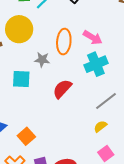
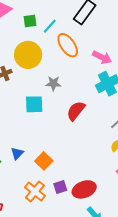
orange ellipse: (64, 42) -> (68, 45), moved, turned -35

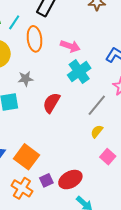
orange ellipse: (68, 45) -> (35, 39), turned 35
orange square: (44, 161) -> (27, 157), size x1.4

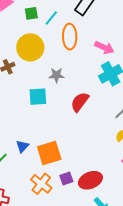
orange square: (27, 157) -> (49, 153), turned 30

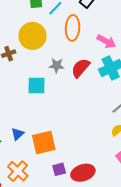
red semicircle: (80, 102) -> (80, 68), moved
orange cross: (41, 184) -> (18, 171), moved

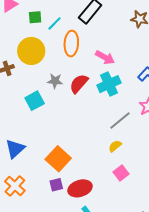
cyan square: (36, 86) -> (35, 101), turned -30
blue triangle: (18, 134) -> (15, 149), size x1.5
orange square: (44, 143) -> (58, 159), moved, turned -35

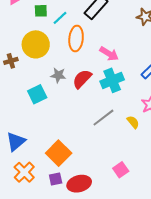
gray line: (120, 120) -> (103, 118), moved
yellow semicircle: (115, 146) -> (133, 122), moved, turned 88
orange cross: (15, 186) -> (24, 172), moved

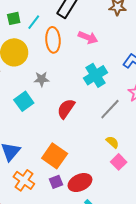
pink arrow: (109, 54) -> (88, 37), moved
red semicircle: (82, 79) -> (66, 109), moved
gray line: (103, 118) -> (110, 109), moved
yellow semicircle: (133, 122) -> (112, 142), moved

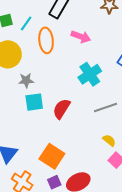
gray star: (42, 79) -> (26, 80), moved
cyan square: (24, 101) -> (34, 102), moved, turned 30
gray line: (110, 109) -> (106, 107), turned 30

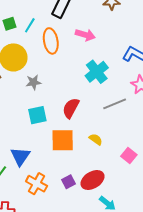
cyan square: (34, 102) -> (37, 115), moved
yellow semicircle: (109, 140) -> (96, 139), moved
orange square: (52, 156) -> (63, 140), moved, turned -30

